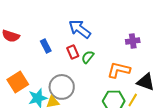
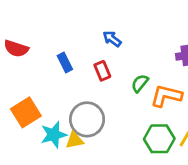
blue arrow: (80, 29) -> (112, 39), size x0.6
green semicircle: (88, 57) -> (140, 83), moved

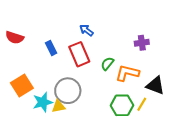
red rectangle: (102, 71) -> (79, 54), size x1.6

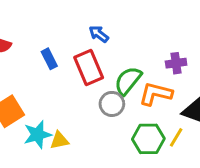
purple cross: (142, 43) -> (176, 63), moved
green semicircle: (107, 64) -> (128, 81), size x1.5
gray circle: (68, 91) -> (112, 104), moved, size x0.7

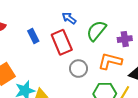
green semicircle: (128, 81) -> (96, 31), moved

